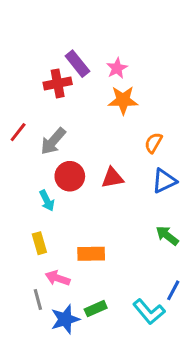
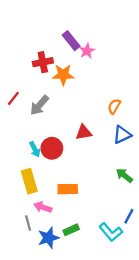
purple rectangle: (77, 64) -> (71, 41), moved
orange star: (123, 100) -> (63, 75), moved
red circle: (70, 176) -> (52, 148), moved
yellow rectangle: (39, 243) -> (29, 181), size x1.5

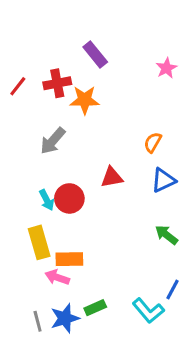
pink star: (87, 51) -> (166, 68), moved
red line: (13, 98) -> (18, 86), moved
orange rectangle: (68, 189) -> (69, 259), moved
gray line: (28, 223) -> (38, 321), moved

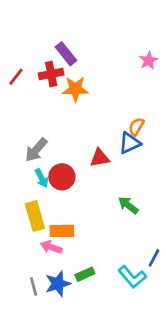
purple rectangle: (95, 54) -> (66, 54), moved
gray arrow: (53, 141) -> (36, 150), moved
blue triangle: (163, 180) -> (130, 143), moved
green arrow: (166, 235) -> (128, 205), moved

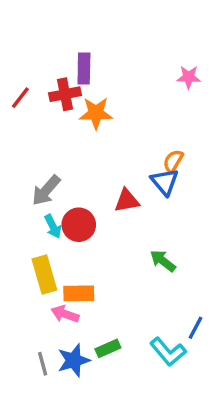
purple rectangle: (66, 54) -> (84, 68), turned 40
pink star: (148, 61) -> (189, 77), turned 30
blue triangle: (130, 143) -> (165, 182), turned -45

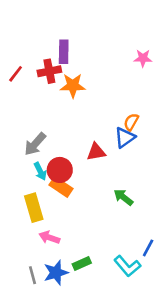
blue triangle: (165, 182) -> (125, 137), turned 35
orange rectangle: (79, 293) -> (61, 187), moved, turned 35

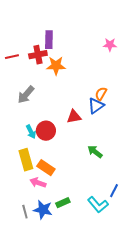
red line: (16, 74) -> (12, 57), turned 40
gray arrow: (35, 144) -> (26, 95), moved
orange rectangle: (61, 187) -> (46, 168), moved
blue star: (56, 273) -> (43, 210), turned 30

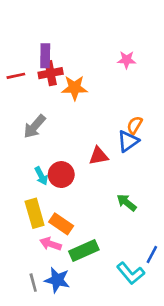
purple rectangle: (49, 40) -> (45, 56), moved
pink star: (110, 45) -> (127, 60), moved
green rectangle: (63, 203) -> (84, 251), moved, size x1.5

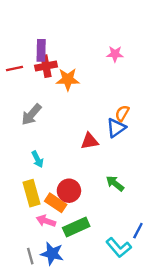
red circle: (61, 175) -> (69, 191), moved

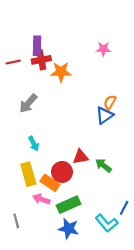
red triangle: (90, 141) -> (81, 157), moved
blue star: (52, 254) -> (69, 229), moved
gray line: (30, 256) -> (16, 221), moved

